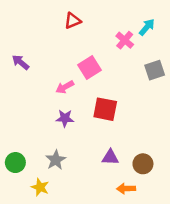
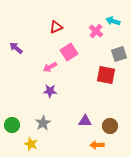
red triangle: (73, 21) -> (56, 27), moved
cyan arrow: (147, 27) -> (113, 21), turned -112
red square: (105, 109) -> (106, 75), moved

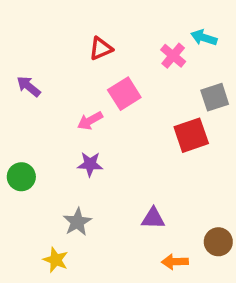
red square: (106, 75) -> (191, 135), turned -30
green circle: (12, 125) -> (21, 177), moved
brown circle: (110, 126) -> (218, 242), moved

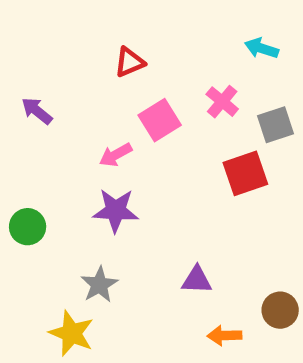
pink cross: (173, 56) -> (222, 102), moved
purple star: (90, 164) -> (116, 210), size x1.4
yellow star: (56, 260) -> (72, 333), size x1.4

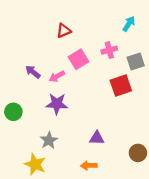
cyan arrow: (262, 48) -> (129, 24), turned 105
pink cross: (222, 102) -> (109, 50), turned 35
purple arrow: (37, 111) -> (33, 72), moved
orange arrow: (224, 336) -> (89, 165), moved

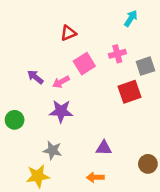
cyan arrow: (129, 24) -> (131, 18), moved
gray star: (49, 140) -> (52, 150), turned -30
yellow star: (35, 164) -> (38, 176), turned -30

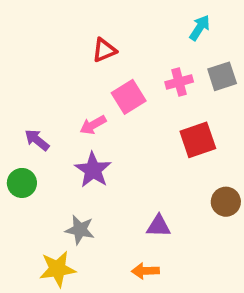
gray square: (145, 66) -> (222, 76), moved
purple arrow: (35, 77) -> (37, 140), moved
purple star: (61, 111) -> (93, 170), turned 30
brown circle: (148, 164) -> (226, 202), moved

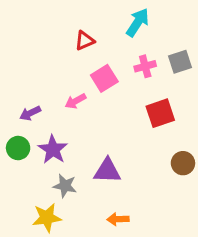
cyan arrow: (200, 28) -> (138, 22), moved, size x1.4
purple arrow: (37, 140) -> (30, 113), turned -65
purple star: (93, 170) -> (53, 150), moved
purple triangle: (158, 226) -> (107, 171), moved, size x1.4

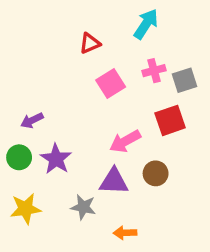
gray square: (180, 62) -> (184, 80), moved
pink arrow: (76, 101) -> (125, 141), moved, size x1.4
brown circle: (183, 163) -> (156, 173), moved
gray star: (65, 186) -> (83, 207), moved
yellow star: (47, 218) -> (26, 209), moved

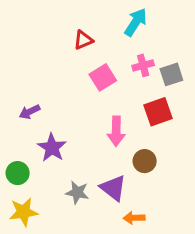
pink arrow: (125, 141) -> (116, 131), turned -60
green circle: (19, 157) -> (18, 173), moved
purple triangle: (114, 181) -> (113, 188), moved, turned 36
yellow star: (26, 209) -> (24, 212), moved
orange arrow: (125, 233) -> (134, 218), moved

